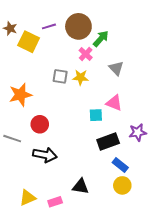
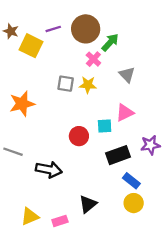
pink triangle: (114, 103) -> (125, 113), turned -48
red circle: (40, 124) -> (79, 136), moved
black triangle: (81, 186) -> (88, 204), turned -48

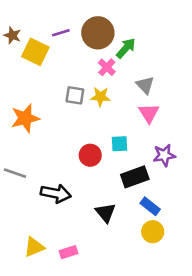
pink triangle: (125, 113) -> (149, 113), moved, turned -36
purple star: (150, 145) -> (164, 155), moved
black triangle: (88, 204) -> (106, 213), moved, turned -30

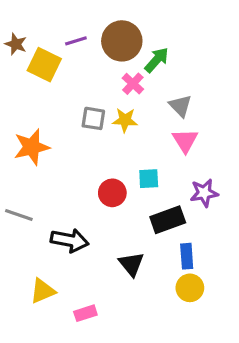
blue rectangle: (150, 206) -> (187, 256), turned 48
yellow triangle: (34, 247) -> (43, 291), moved

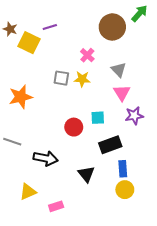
brown circle: (122, 41) -> (112, 27), moved
green arrow: (157, 60) -> (139, 13), moved
purple star: (204, 193) -> (134, 116), moved

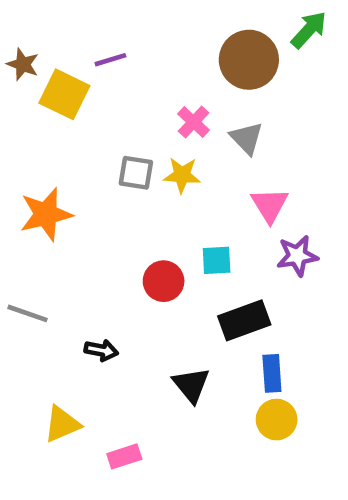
gray triangle: (119, 70) -> (247, 138), moved
black arrow: (46, 158) -> (101, 350), size x0.6

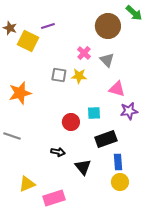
green arrow: (309, 30) -> (134, 13), turned 90
pink triangle: (270, 205) -> (117, 89), turned -42
black arrow: (101, 350) -> (58, 152), moved
pink rectangle: (124, 456) -> (54, 198), size x1.5

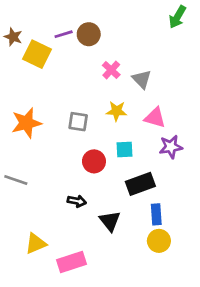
green arrow: (134, 13) -> (177, 17), turned 78
brown circle: (108, 26) -> (89, 34), moved, size x0.7
gray square: (59, 75) -> (78, 122), moved
yellow star: (79, 76) -> (117, 111), moved

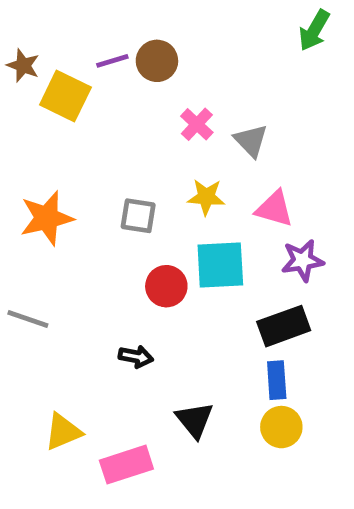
cyan square: (124, 149) -> (220, 265), size x1.6
black rectangle: (140, 184) -> (284, 326), moved
black triangle: (110, 221) -> (195, 420), moved

